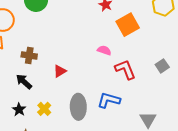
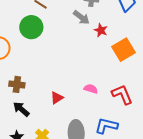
pink semicircle: (104, 50) -> (91, 89), moved
brown cross: (29, 55) -> (17, 84), moved

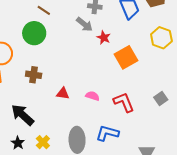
brown cross: (17, 84) -> (34, 75), moved
red triangle: (57, 98) -> (63, 93), moved, turned 40
black arrow: (21, 109) -> (23, 115), size x1.4

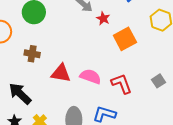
red triangle: (63, 93) -> (61, 73), size x1.5
pink semicircle: (92, 96) -> (90, 77), size x1.5

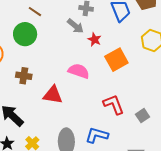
pink semicircle: (90, 77) -> (79, 71), moved
gray square: (159, 81) -> (143, 116), moved

